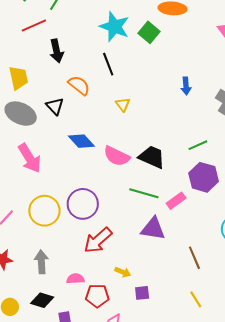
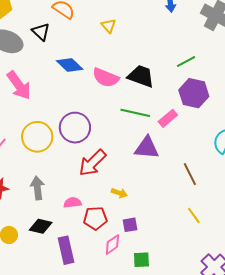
purple square: (142, 293) -> (130, 225), moved

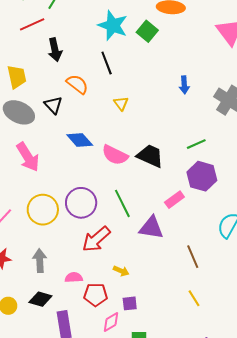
green line: (135, 113) -> (122, 203), moved, turned 48

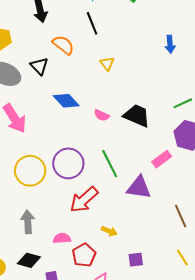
pink semicircle: (115, 155) -> (102, 115), size x0.6
red pentagon: (96, 295) -> (84, 255), turned -30
purple square: (130, 303) -> (136, 260), moved

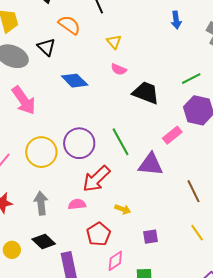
pink semicircle: (102, 115) -> (119, 69), moved
pink semicircle: (62, 238) -> (77, 204), moved
black diamond: (29, 260) -> (44, 242), turned 30

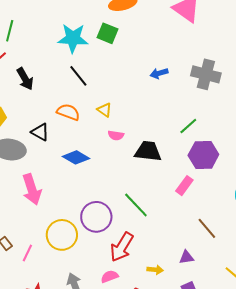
blue arrow: (176, 20) -> (159, 73), turned 96
orange semicircle: (69, 25) -> (68, 112), moved
pink arrow: (24, 100) -> (32, 189), turned 32
purple triangle: (151, 164) -> (186, 257), moved, size x0.6
brown line: (194, 191) -> (207, 228), moved

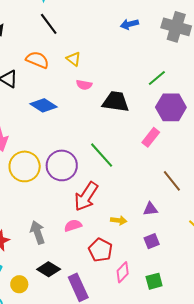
yellow circle: (62, 235) -> (25, 166), moved

